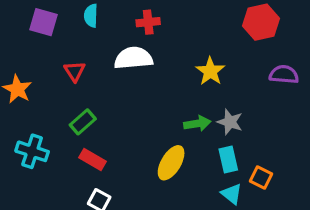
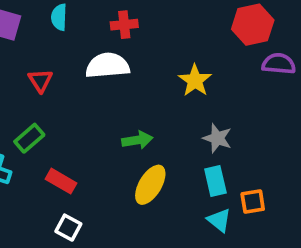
purple semicircle: (284, 74) -> (279, 64), moved
green rectangle: (83, 122) -> (29, 138), moved
green arrow: (197, 124) -> (137, 140), moved
orange square: (261, 177) -> (253, 202), turned -35

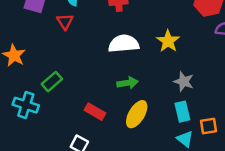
white semicircle: (107, 66) -> (124, 44), moved
red triangle: (40, 80) -> (65, 22), moved
red rectangle: (61, 181) -> (95, 112), moved

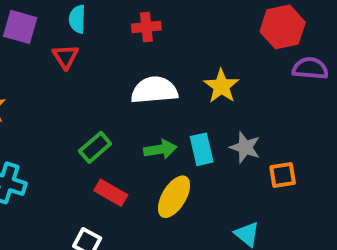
green rectangle: (52, 82) -> (95, 147), moved
cyan rectangle: (182, 112) -> (202, 149), moved
orange square: (208, 126) -> (283, 175), moved

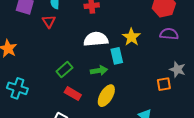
purple semicircle: (310, 68) -> (169, 34), moved
gray star: (245, 147) -> (177, 69), moved
cyan rectangle: (202, 149) -> (117, 56), moved

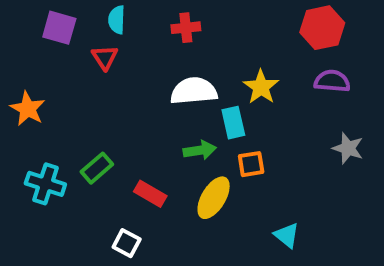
green rectangle: (64, 69) -> (97, 168), moved
orange square: (164, 84) -> (251, 164), moved

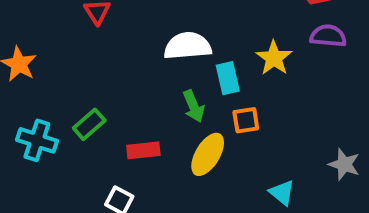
yellow star: (261, 87) -> (274, 58), moved
gray star: (348, 148) -> (344, 164), moved
green arrow: (200, 150) -> (194, 106), turned 76
red rectangle: (150, 194) -> (143, 150), turned -36

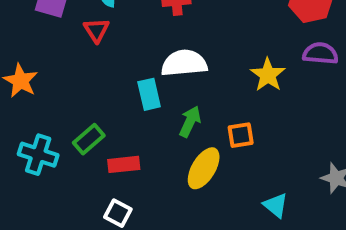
cyan rectangle: (228, 78) -> (149, 94), moved
green arrow: (194, 106) -> (190, 122), turned -132
red rectangle: (143, 150) -> (124, 164), moved

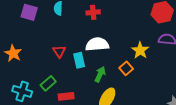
red triangle: (97, 30) -> (59, 51), moved
orange square: (241, 135) -> (126, 68), moved, turned -32

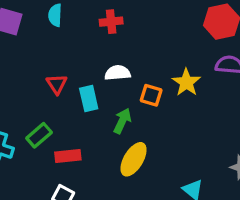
white semicircle: (97, 44) -> (118, 73), size x0.7
orange square: (126, 68) -> (151, 95), moved, turned -32

